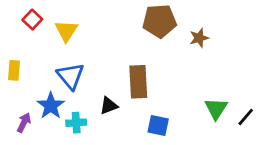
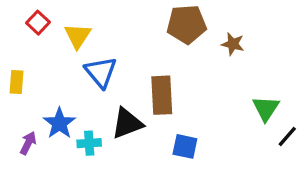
brown star: (199, 38) -> (233, 44), turned 30
blue triangle: (71, 76) -> (101, 72), moved
black triangle: (109, 106) -> (127, 123), size x1.5
green triangle: (216, 109) -> (266, 108), moved

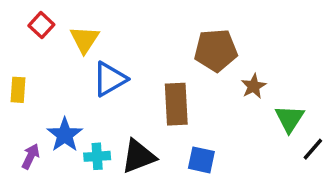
brown pentagon: (187, 24) -> (216, 50), moved
brown star: (233, 44) -> (254, 86), moved, turned 30
blue triangle: (101, 72) -> (110, 79), turned 40
black triangle: (127, 123) -> (138, 156), moved

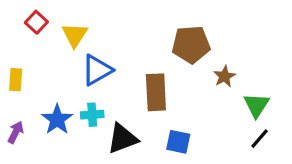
black line: (313, 149) -> (260, 139), moved
purple arrow: (31, 156) -> (16, 132), moved
cyan cross: (97, 156) -> (92, 115), moved

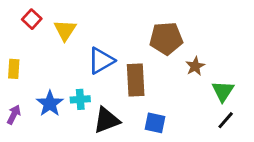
blue triangle: (97, 70) -> (101, 61), moved

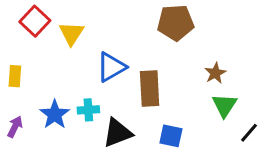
red square: (32, 19) -> (35, 21), size x1.4
brown pentagon: (166, 38) -> (176, 23), moved
green triangle: (223, 91) -> (225, 105), moved

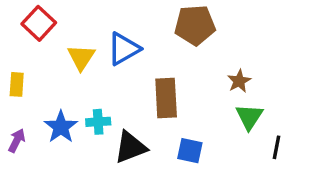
yellow triangle: (72, 33) -> (81, 57), moved
blue triangle: (111, 67) -> (124, 49), moved
black line: (249, 133) -> (276, 147), turned -30

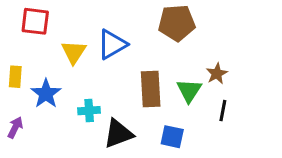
red square: (39, 23) -> (35, 21), turned -36
green triangle: (249, 117) -> (189, 91), moved
blue star: (61, 127) -> (46, 94), moved
black line: (276, 147) -> (223, 111), moved

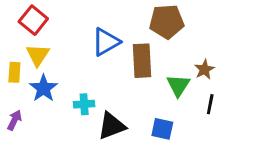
red square: (35, 21) -> (33, 20), turned 32
yellow triangle: (74, 52) -> (38, 55), moved
brown rectangle: (151, 89) -> (142, 61), moved

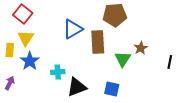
black line: (210, 104) -> (170, 62), moved

